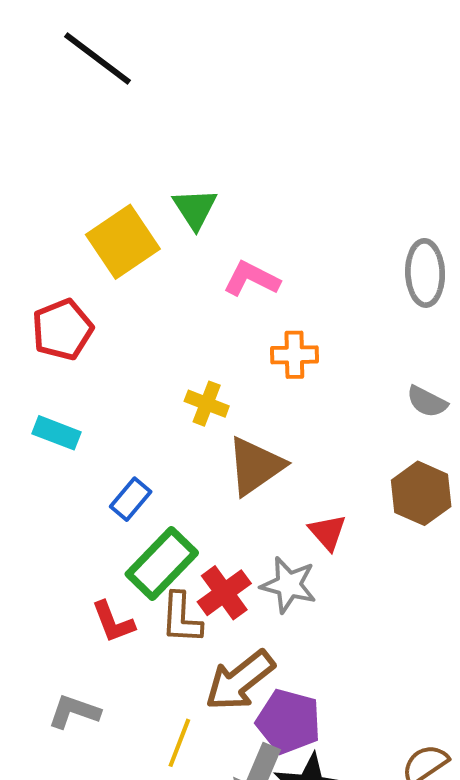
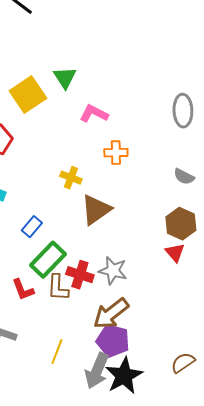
red triangle: (328, 532) -> (175, 253), moved
red cross: (224, 593) -> (80, 275), turned -36
brown arrow: (240, 680) -> (111, 314), moved

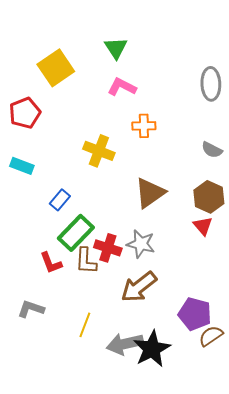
green triangle: (65, 78) -> (116, 48), moved
yellow cross: (71, 178) -> (99, 151), size x1.4
brown triangle: (96, 210) -> (150, 193), moved
purple pentagon: (113, 341) -> (195, 314), moved
gray arrow: (97, 371) -> (125, 344), turned 54

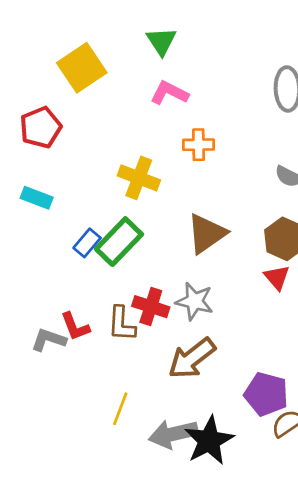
green rectangle: (76, 233) -> (119, 242), moved
gray L-shape: (31, 309) -> (49, 340), moved

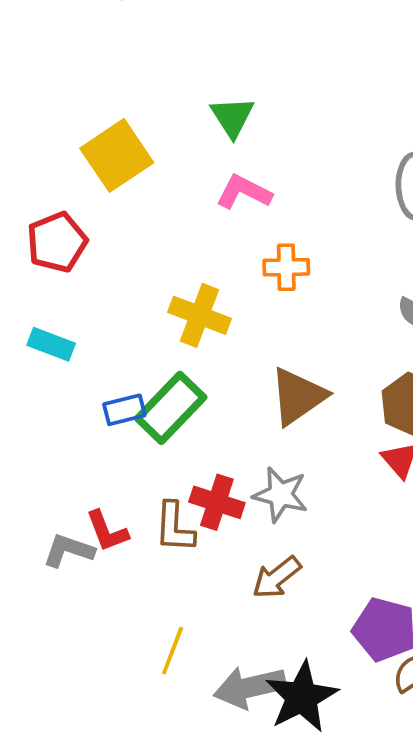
blue rectangle: (87, 243) -> (124, 410), turned 36
brown arrow: (192, 358) -> (277, 577), size x0.7

